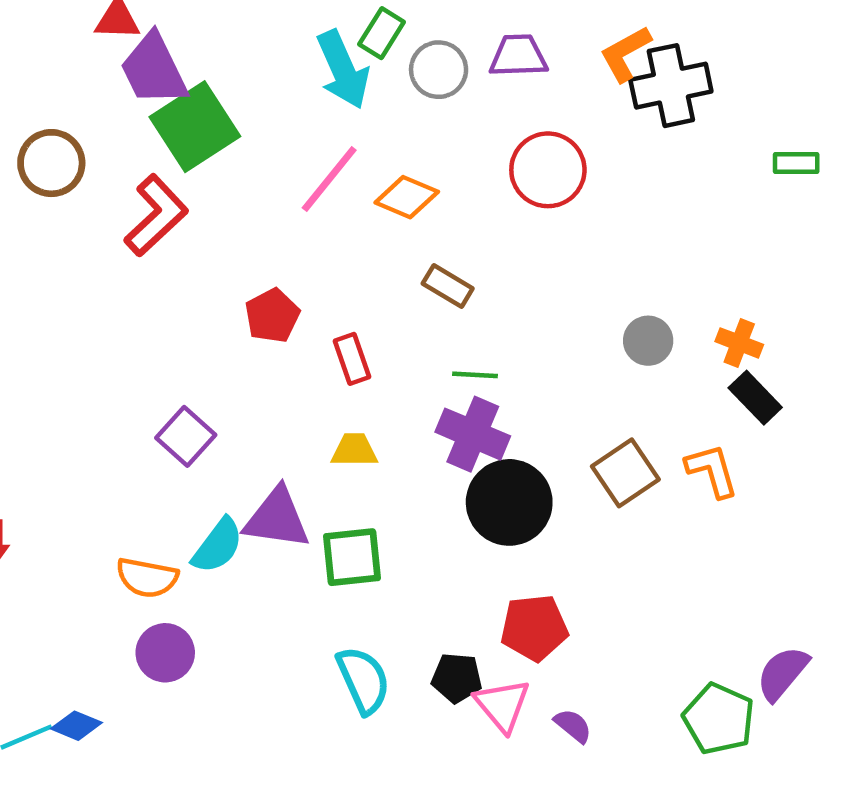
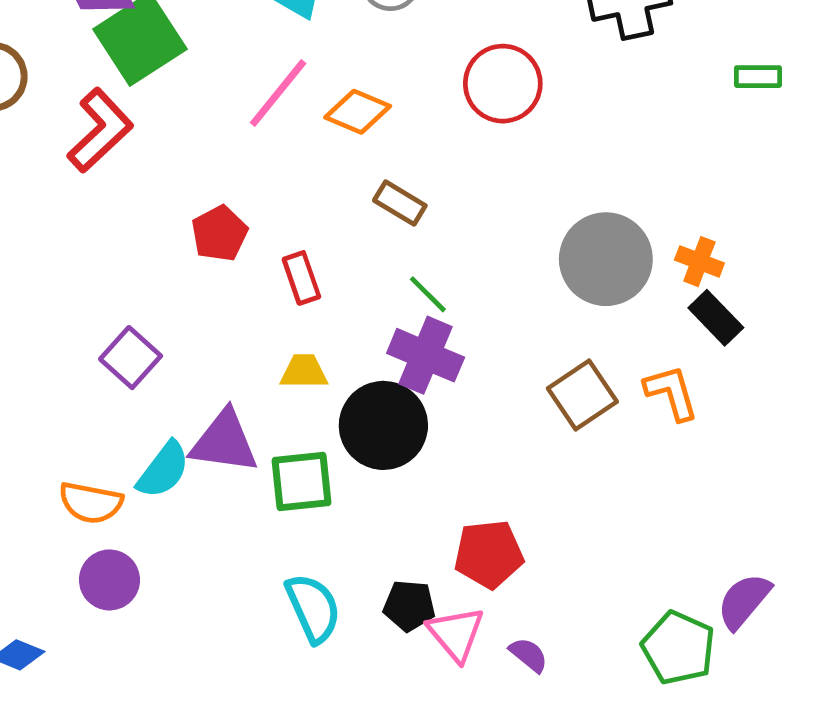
gray circle: (648, 341) -> (606, 259), size x1.8
green line: (475, 375) -> (428, 294), turned 42
black circle: (509, 502) -> (383, 425), moved

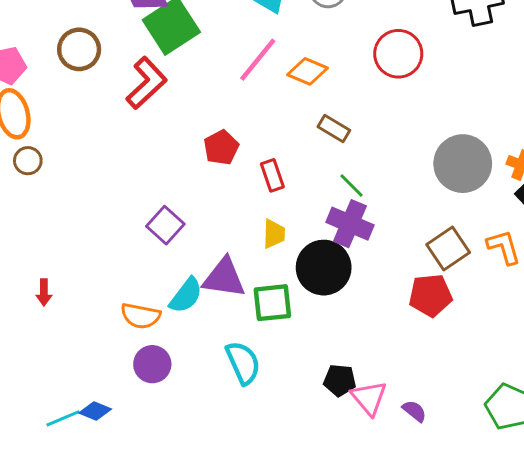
yellow trapezoid: (304, 372) -> (274, 234), turned 92
red pentagon: (489, 554) -> (431, 295), moved
cyan semicircle: (313, 608) -> (243, 363), moved

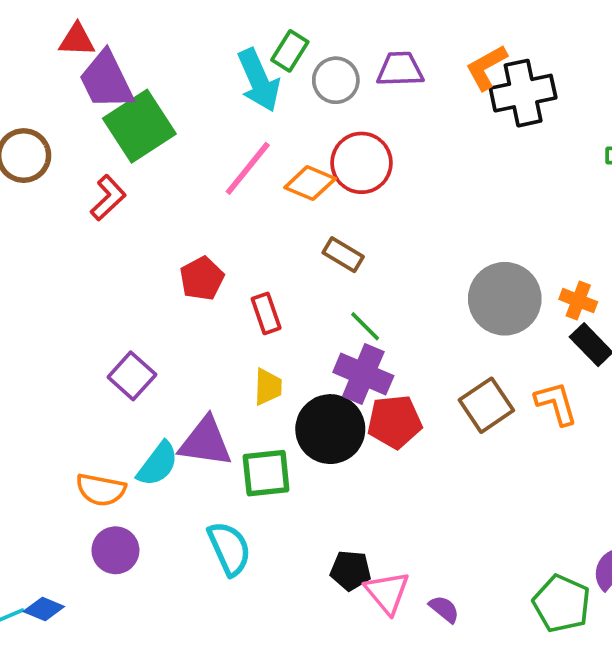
red circle: (398, 54) -> (362, 163), moved
red L-shape: (146, 83) -> (108, 198), size x0.7
red pentagon: (431, 295) -> (395, 422), moved

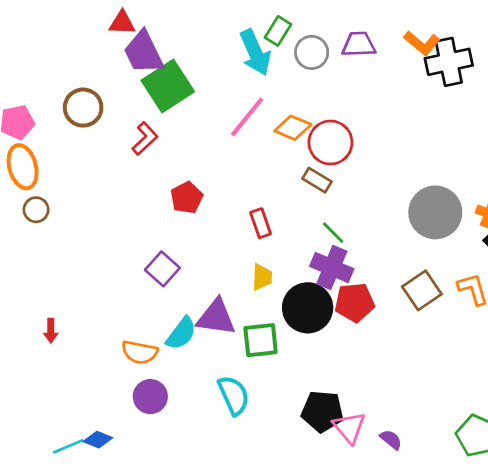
orange L-shape: (486, 67) -> (422, 43), turned -111
red circle: (362, 163) -> (330, 142), moved
red pentagon: (202, 279) -> (187, 198), moved
black pentagon: (350, 570) -> (322, 411), size x1.4

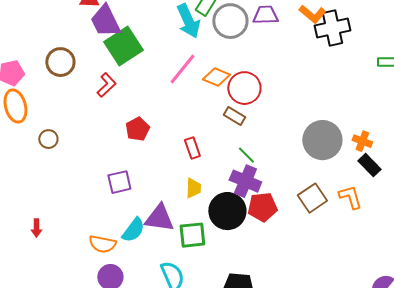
gray circle: (312, 52) -> (230, 21), size x1.4
brown circle: (36, 210) -> (48, 139), moved
purple square: (162, 269) -> (119, 182), turned 35

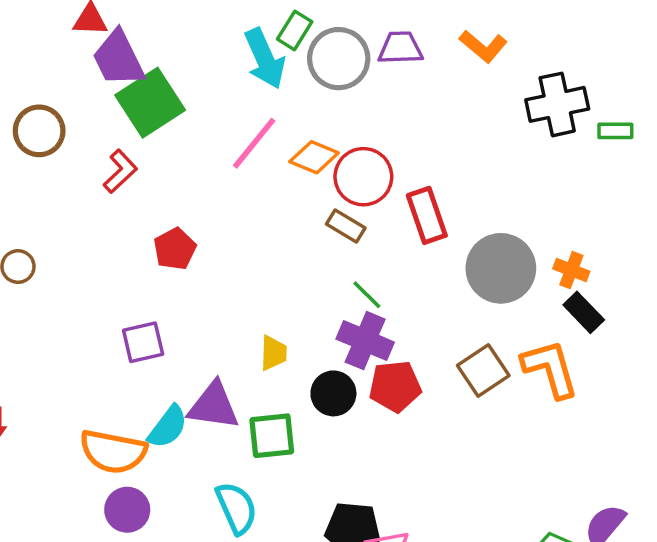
black cross: (332, 28) -> (557, 104), moved
red rectangle: (192, 148) -> (427, 215), moved, size x1.4
orange L-shape: (350, 197) -> (550, 369), size x1.4
black circle: (227, 211) -> (333, 393), size x0.7
orange semicircle: (102, 244) -> (113, 452), size x1.4

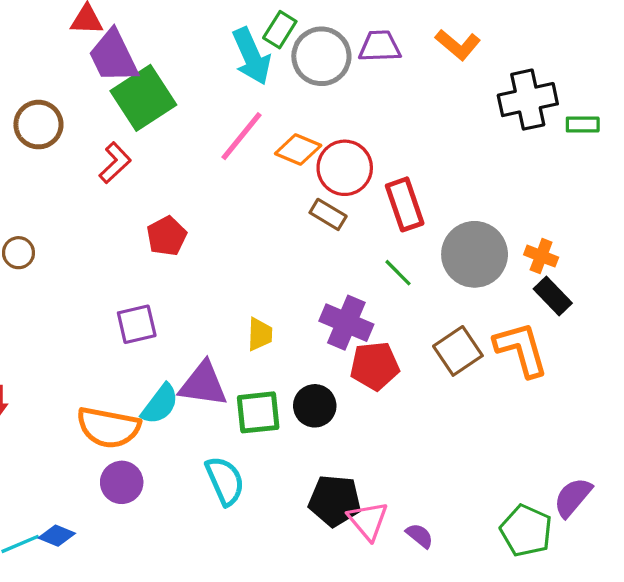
green line: (367, 295) -> (398, 273), moved
black circle: (333, 393) -> (315, 406), moved

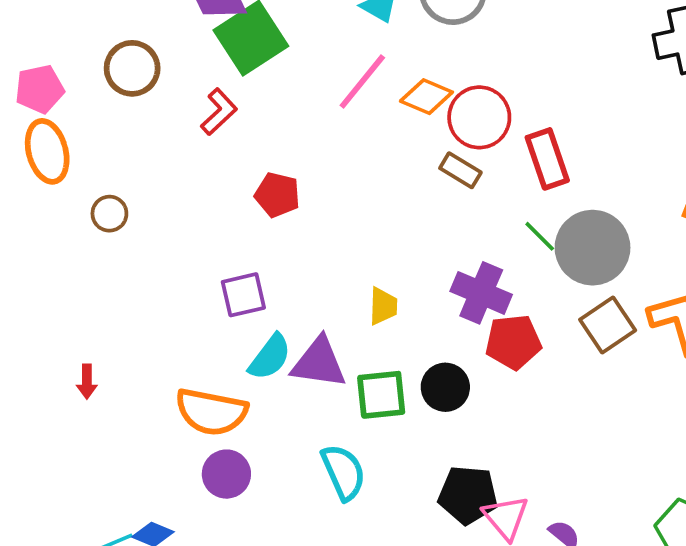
red pentagon: (167, 236) -> (277, 195), turned -30
gray circle: (475, 254) -> (593, 248), moved
cyan semicircle: (160, 404) -> (270, 357), moved

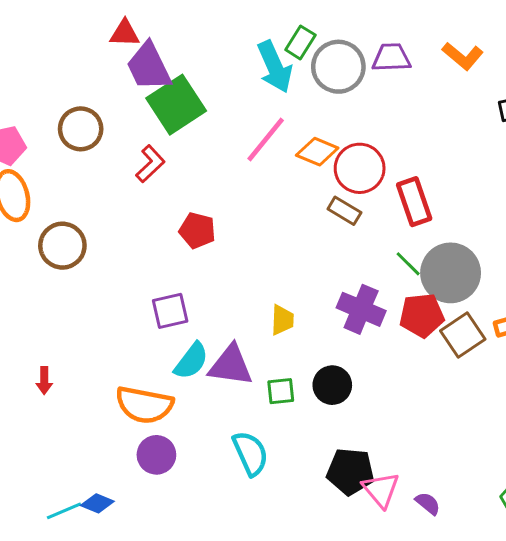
brown circle: (109, 214) -> (62, 246), size x1.6
red pentagon: (513, 342) -> (422, 315), moved
green square: (381, 395) -> (281, 391), size x0.7

